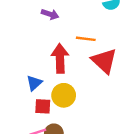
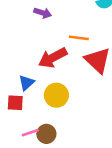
red arrow: (60, 58) -> (53, 58), turned -116
red square: (43, 106) -> (15, 103), moved

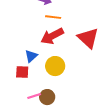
orange line: (79, 38) -> (53, 17), moved

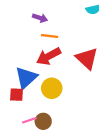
blue triangle: (31, 56) -> (26, 78), size x1.6

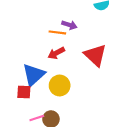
purple arrow: (40, 18) -> (69, 25), moved
red arrow: (49, 56) -> (56, 53), size x0.7

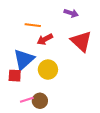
purple arrow: (69, 25) -> (71, 13), moved
orange line: (57, 32) -> (33, 25), moved

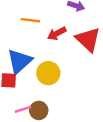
red arrow: (45, 39) -> (57, 33), moved

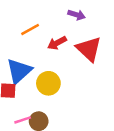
orange line: (30, 20) -> (30, 29), turned -36

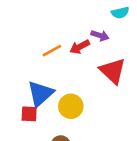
red arrow: (57, 43) -> (80, 47), moved

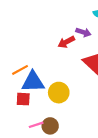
orange line: (52, 51) -> (20, 70), moved
blue triangle: (40, 94) -> (33, 82), turned 40

